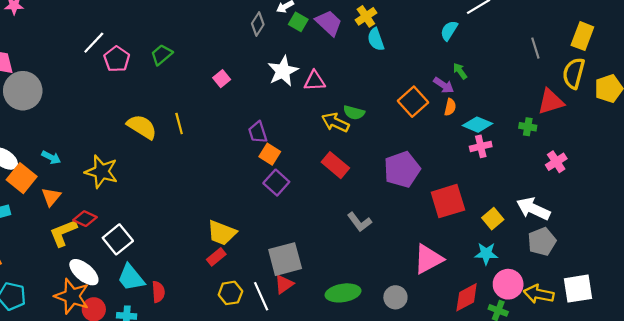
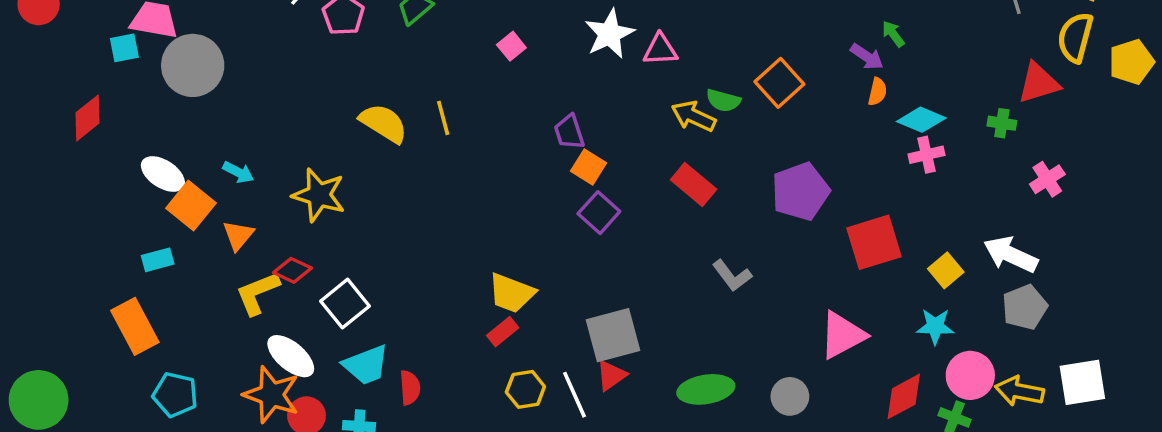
orange square: (413, 102) -> (779, 83), moved
cyan trapezoid: (131, 278) -> (366, 365), turned -72

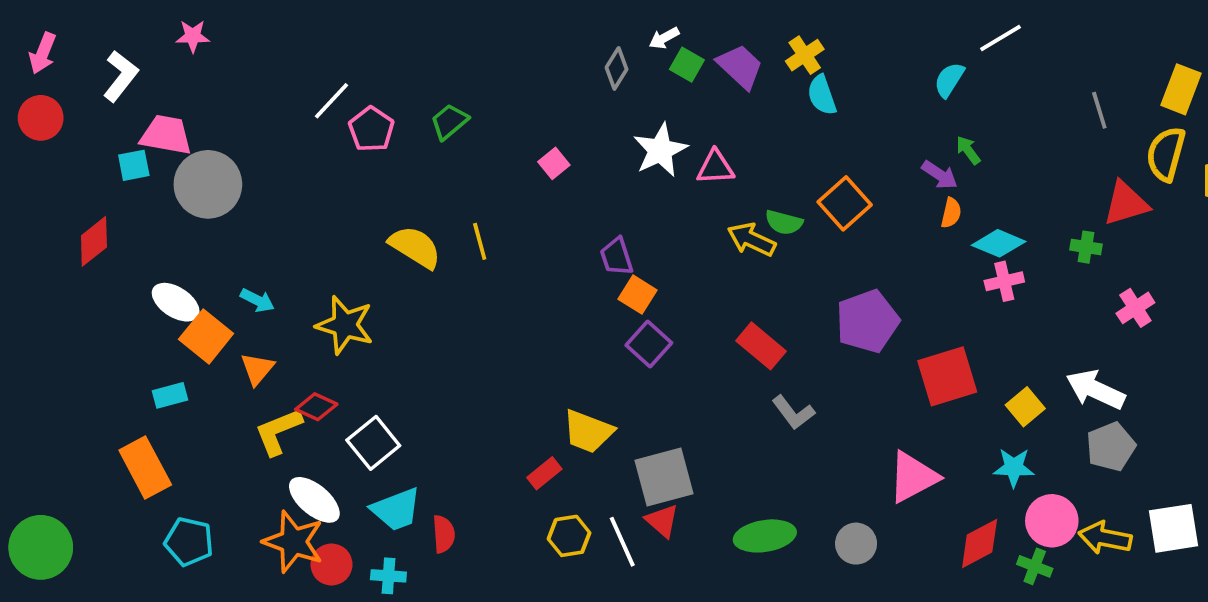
red rectangle: (694, 185) -> (761, 346), moved
yellow trapezoid: (511, 293) -> (588, 431), moved
red triangle: (611, 375) -> (662, 521), turned -44

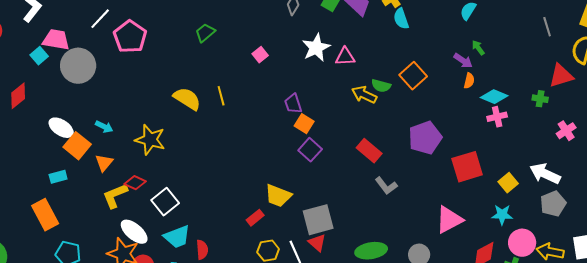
white line: (331, 101) -> (100, 19), moved
pink pentagon: (371, 129) -> (130, 37), moved, size x1.4
cyan square: (134, 165) -> (39, 56), turned -30

